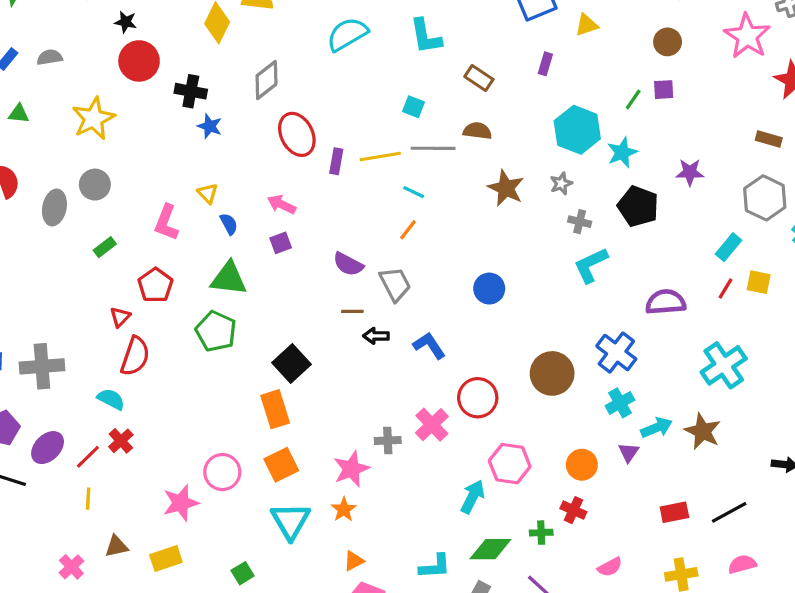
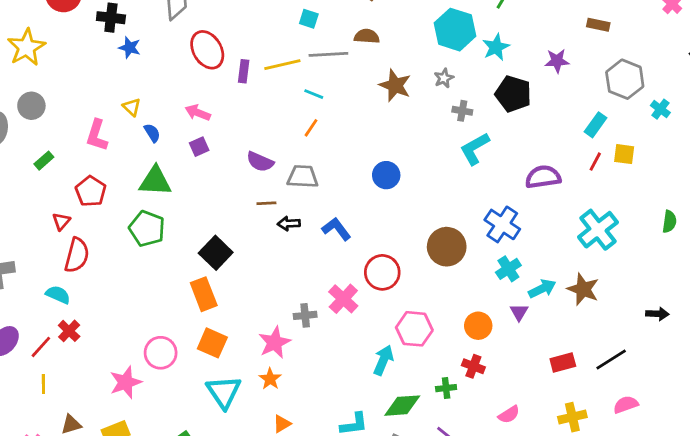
brown rectangle: (769, 139) -> (598, 25), moved
gray trapezoid: (395, 284) -> (303, 177), turned -56
orange square: (281, 465) -> (212, 343), turned -36

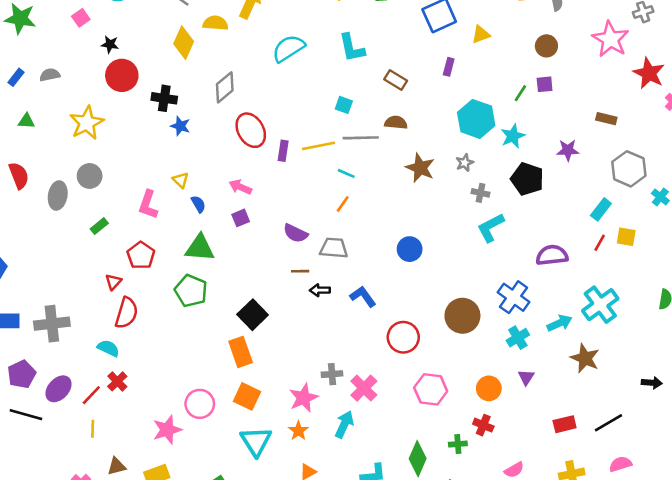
cyan arrow: (542, 289) -> (559, 323), moved
pink cross: (343, 299) -> (364, 388), moved
cyan arrow: (383, 360) -> (344, 424), moved
green diamond: (402, 406) -> (418, 459), turned -64

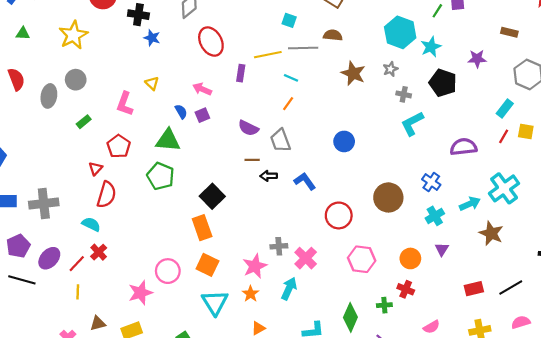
purple rectangle: (283, 151) -> (241, 73), moved
blue semicircle: (198, 204) -> (181, 112), moved
gray trapezoid: (334, 248) -> (280, 140), turned -115
blue cross: (514, 297) -> (431, 182), size x0.7

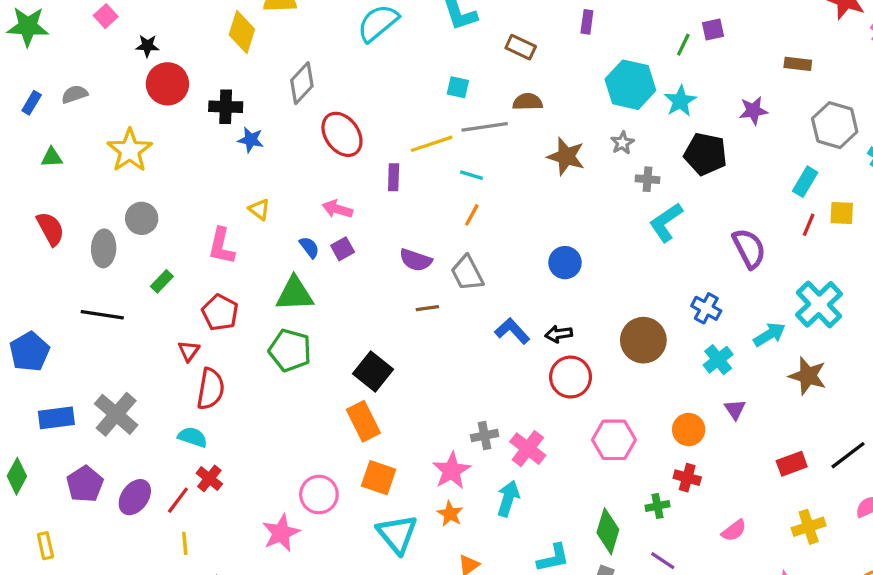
purple semicircle: (463, 147) -> (749, 248), turned 76
black arrow: (269, 176) -> (559, 334), moved
gray cross: (44, 204) -> (116, 414), turned -36
black line: (22, 280) -> (102, 315), moved

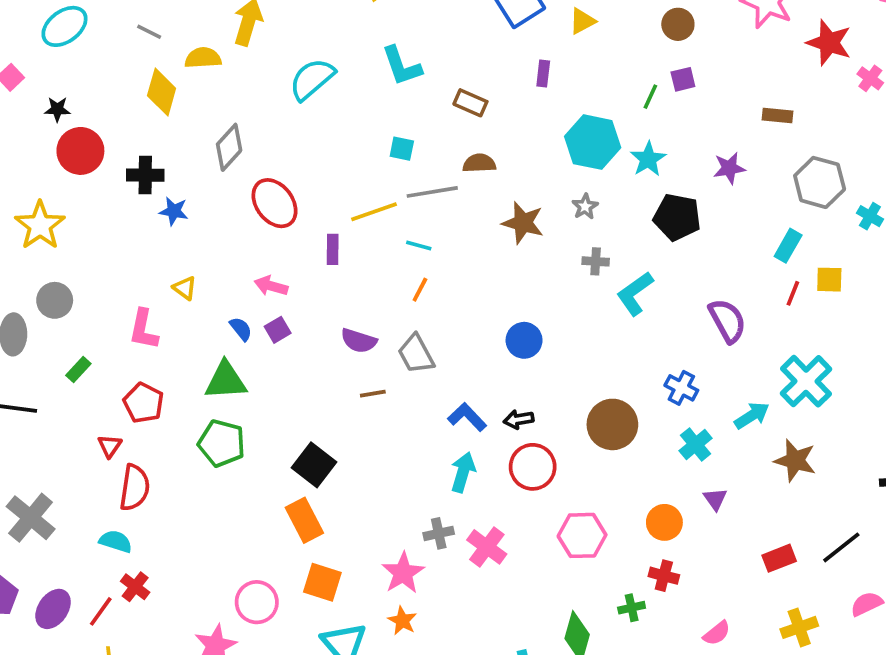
gray cross: (647, 179) -> (596, 261), moved
cyan arrow: (508, 498) -> (463, 472), moved

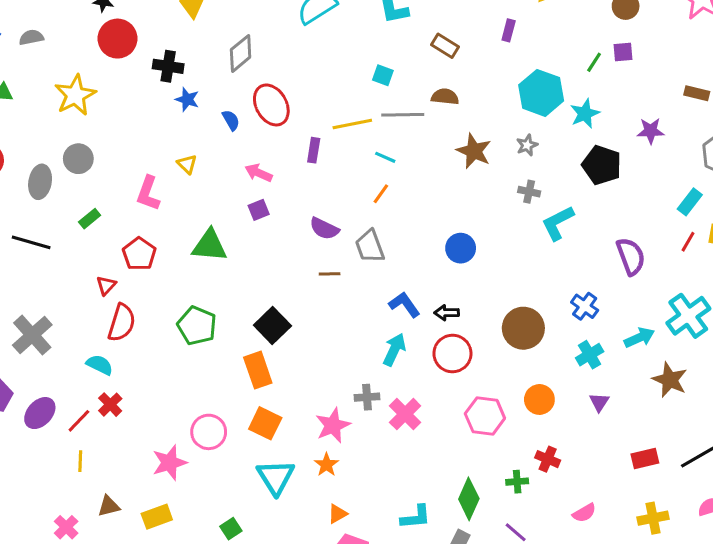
blue semicircle: (241, 329) -> (231, 120), moved
green pentagon: (222, 443) -> (197, 326), moved
orange circle: (664, 522) -> (539, 399), moved

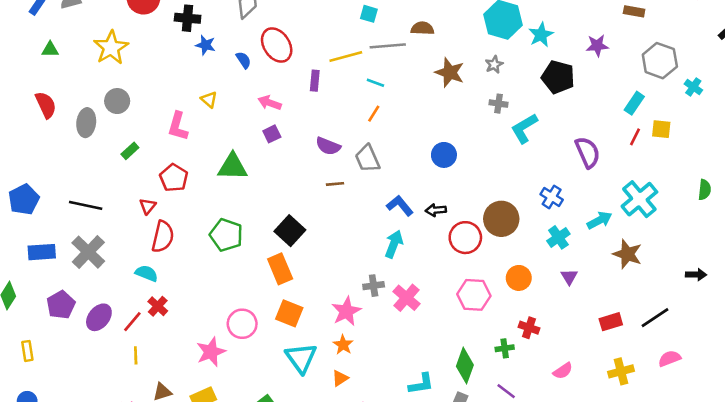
black line: (31, 242) -> (86, 205), moved
red circle: (452, 354) -> (465, 238), moved
orange triangle: (337, 514) -> (340, 378), moved

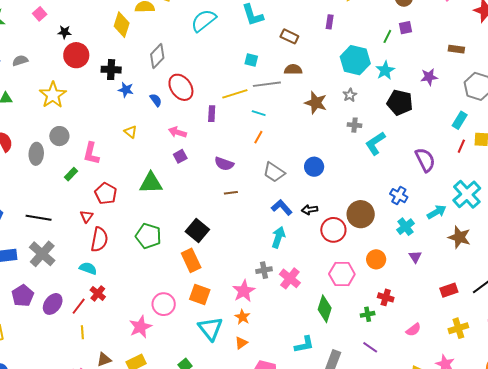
pink L-shape: (178, 126) -> (91, 153), moved
gray trapezoid: (367, 159) -> (274, 172), moved, turned -30
green diamond: (465, 366) -> (325, 309), moved

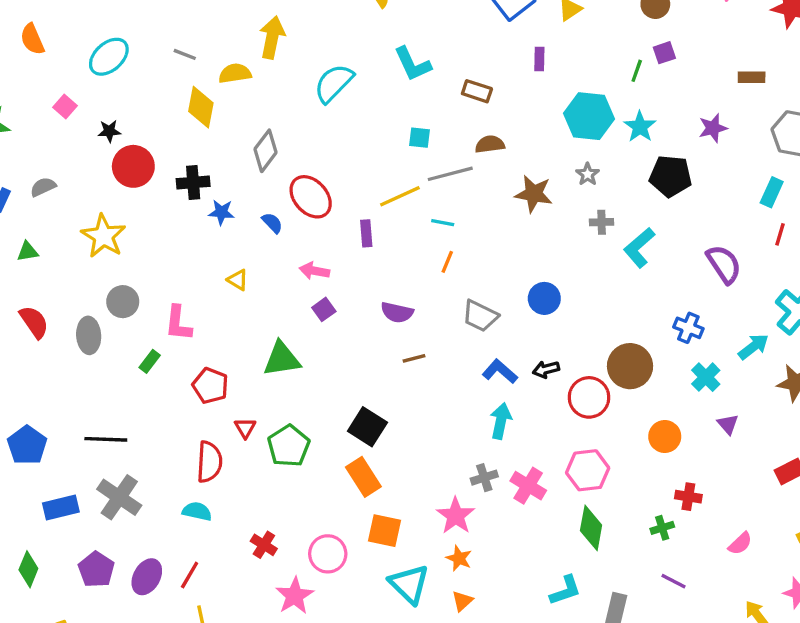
red triangle: (87, 216) -> (245, 428), moved
green pentagon: (148, 236) -> (289, 446), turned 30
pink hexagon: (342, 274) -> (588, 470), moved
red cross: (98, 293) -> (264, 545), moved

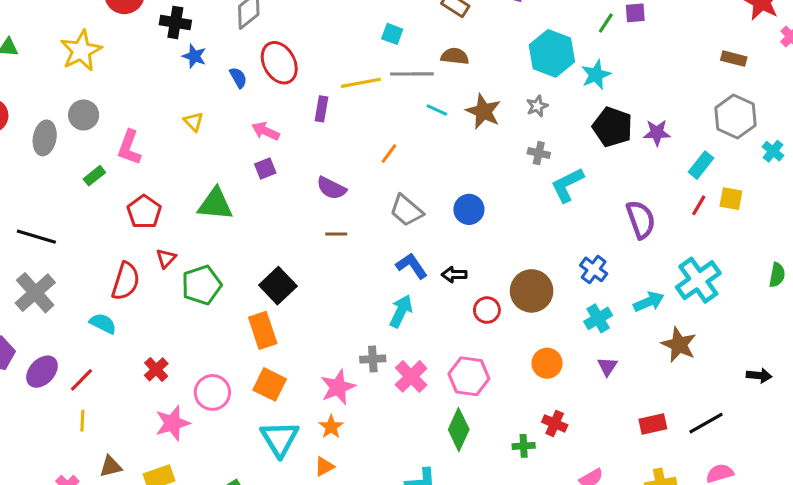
brown rectangle: (752, 77) -> (734, 59), moved
purple star: (713, 128) -> (657, 133), moved
cyan line: (443, 223) -> (437, 110), moved
red circle: (589, 397) -> (487, 310), size x0.7

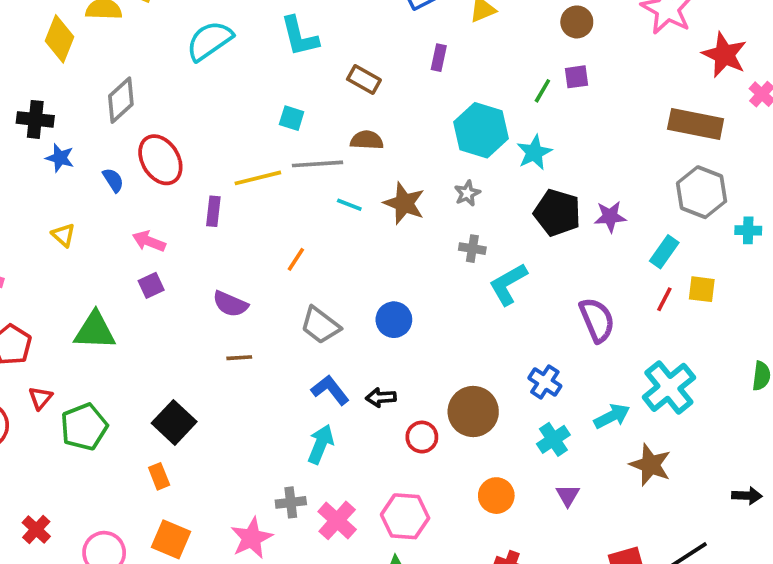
brown rectangle: (734, 59) -> (696, 124), size x1.8
cyan cross: (773, 151) -> (748, 230), turned -35
orange rectangle: (263, 330) -> (159, 476), size x0.6

